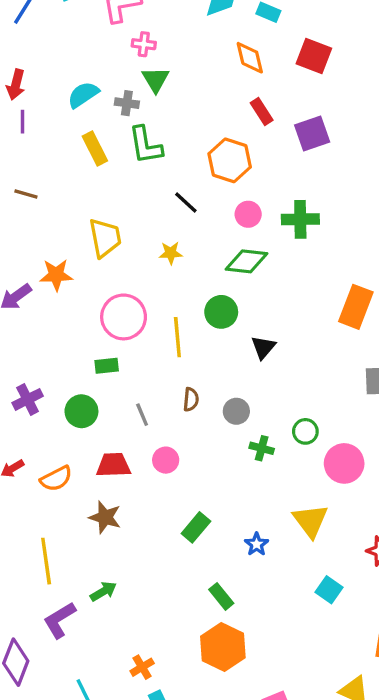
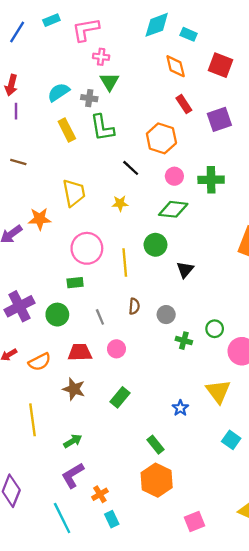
purple cross: (28, 399) -> (19, 306), size x1.4
green rectangle: (196, 527) -> (120, 397), moved
purple L-shape: (60, 620) -> (73, 475), moved

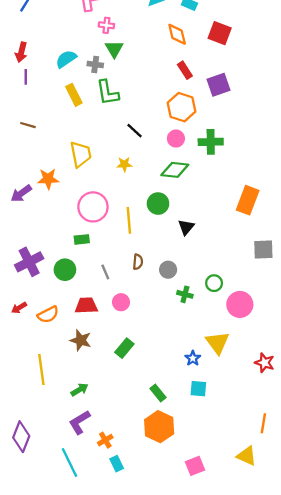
orange hexagon: (161, 138) -> (182, 107), moved
blue star: (180, 408) -> (193, 358), moved
cyan square: (231, 440) -> (198, 389), moved, turned -30

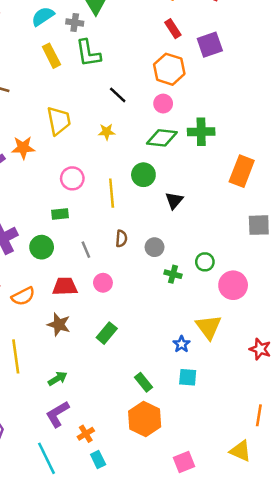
green cross: (211, 142) -> (201, 132), moved
pink circle: (93, 207) -> (72, 178), size x0.7

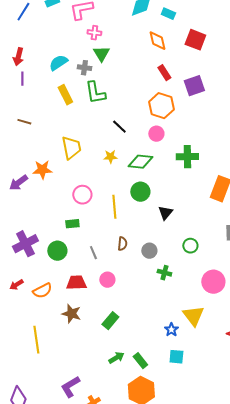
green diamond: (162, 138) -> (140, 162), moved
green circle: (205, 262) -> (190, 246), moved
green arrow: (58, 379) -> (116, 358), moved

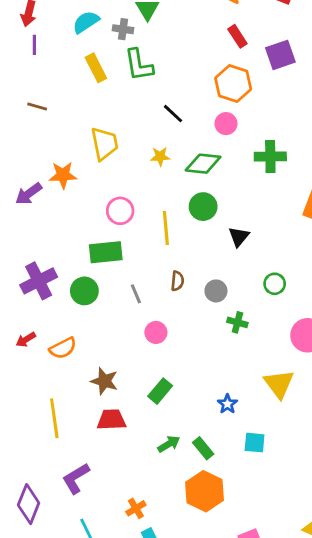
green rectangle: (72, 224) -> (106, 252), size x1.6
red trapezoid: (76, 283) -> (112, 420), moved
blue star: (171, 330) -> (227, 404), moved
purple L-shape: (70, 387) -> (76, 478), moved

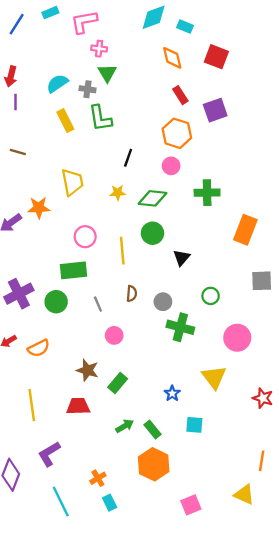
black line: (173, 114) -> (128, 158), turned 66
green cross: (237, 322) -> (180, 327), size x1.6
brown star: (104, 381) -> (87, 370), moved

